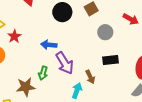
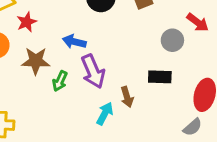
gray circle: (105, 32) -> (172, 40), moved
brown star: (26, 87) -> (36, 61), moved

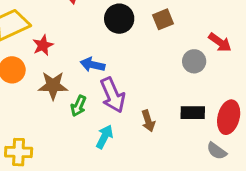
black rectangle: (160, 77) -> (193, 113), moved
cyan arrow: (105, 114) -> (105, 137), moved
gray semicircle: (193, 127) -> (217, 151), turned 78

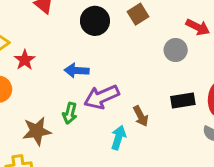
brown star: (53, 85) -> (37, 131), moved
purple arrow: (113, 95) -> (101, 97), turned 100
cyan arrow: (105, 137) -> (119, 138), moved

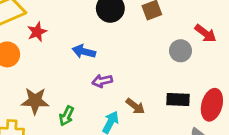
purple arrow: (101, 97) -> (102, 81), size x0.6
green arrow: (70, 113) -> (67, 116), moved
brown arrow: (141, 116) -> (135, 106), turned -36

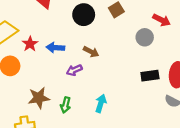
blue arrow: (84, 51) -> (55, 48), moved
purple arrow: (102, 81) -> (74, 70), moved
brown arrow: (135, 106) -> (91, 52), moved

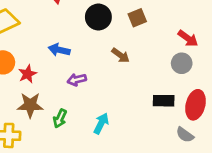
gray circle: (145, 37) -> (182, 63), moved
red star: (30, 44) -> (28, 74), moved
brown arrow: (91, 52) -> (121, 55), moved

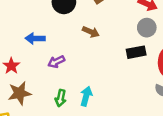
black rectangle: (164, 101) -> (136, 52), moved
green arrow: (60, 118) -> (61, 98), moved

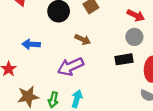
purple arrow: (56, 62) -> (71, 67), moved, size x1.6
brown star: (20, 93) -> (28, 96), moved

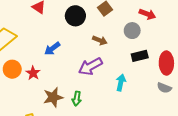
gray circle: (134, 37) -> (132, 31), moved
blue arrow: (31, 44) -> (52, 48), turned -35
cyan arrow: (77, 99) -> (121, 82), moved

